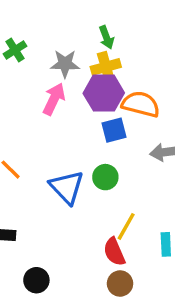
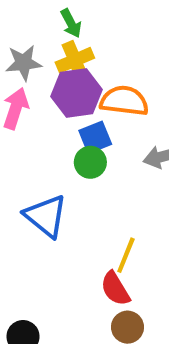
green circle: (105, 177) -> (90, 162), moved

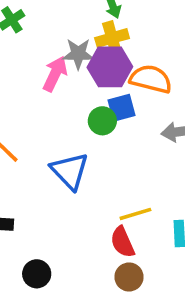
gray star: (24, 63) -> (78, 54), moved
green circle: (90, 162) -> (102, 121), moved
yellow line: (126, 255) -> (135, 214), turned 44

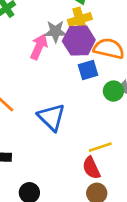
green circle: (102, 121) -> (113, 91), moved

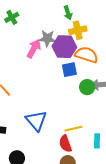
yellow cross: (80, 19) -> (78, 30), moved
blue triangle: (51, 117) -> (36, 121), moved

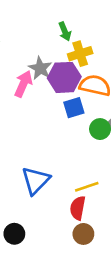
gray star: (47, 38) -> (40, 68), turned 30
blue triangle: (36, 121) -> (36, 180), turned 30
red semicircle: (65, 144) -> (78, 208), turned 36

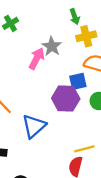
purple hexagon: (64, 77) -> (66, 99), moved
blue triangle: (36, 180) -> (34, 126), moved

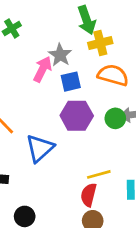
green arrow: (75, 17) -> (87, 20), size x1.5
blue square: (78, 81) -> (71, 82), moved

